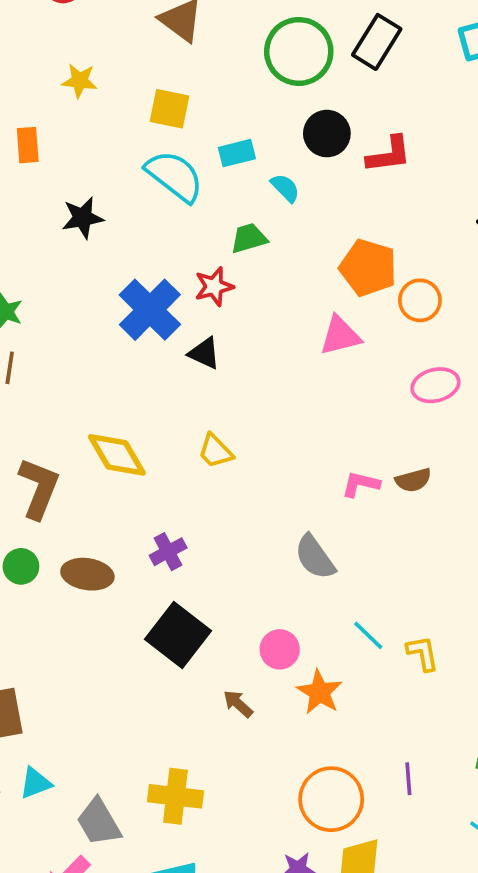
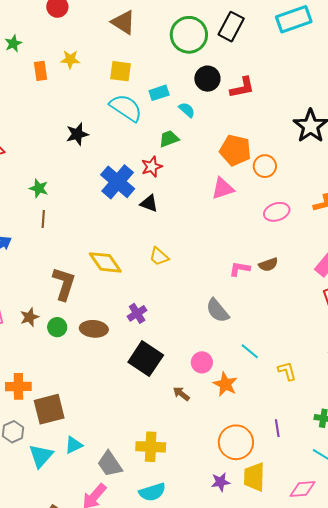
orange rectangle: (28, 145) -> (41, 71), moved
yellow L-shape: (423, 653) -> (287, 371), moved

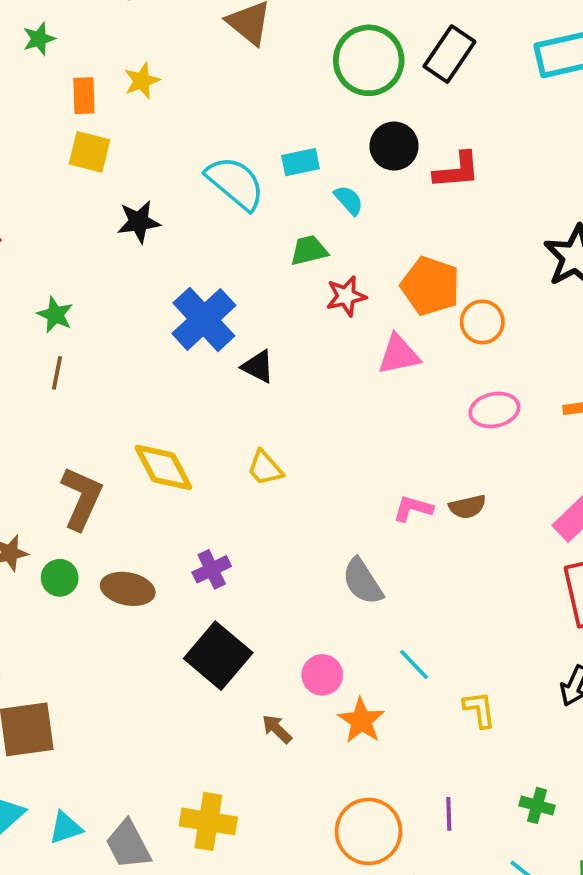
yellow star: (70, 59) -> (142, 81), turned -30
yellow square: (120, 71) -> (90, 152), moved
red star: (152, 167) -> (346, 296), moved
cyan triangle: (74, 445) -> (66, 828), moved

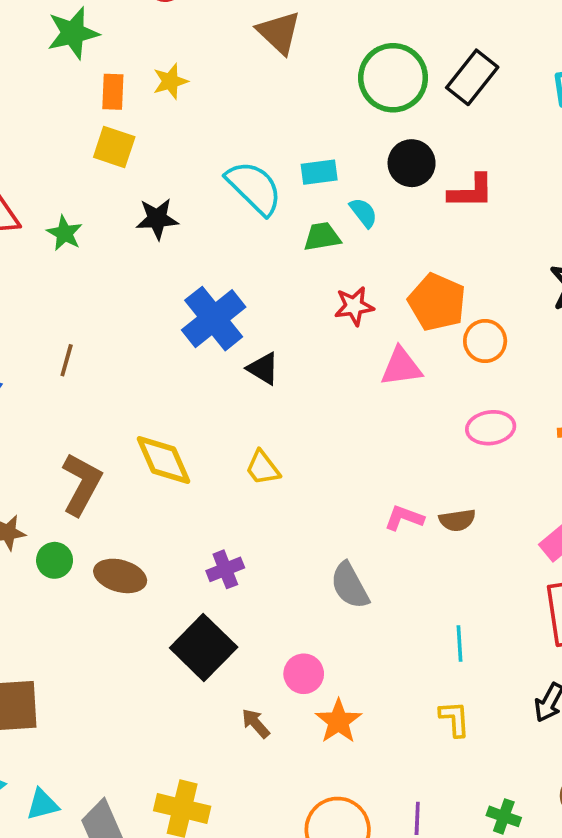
green star: (39, 39) -> (73, 33), size x1.6
green trapezoid: (309, 250) -> (322, 237), moved
green star: (55, 315) -> (65, 233), moved
purple cross: (212, 569) -> (225, 569), moved
cyan line: (414, 665) -> (460, 644), moved, turned 36

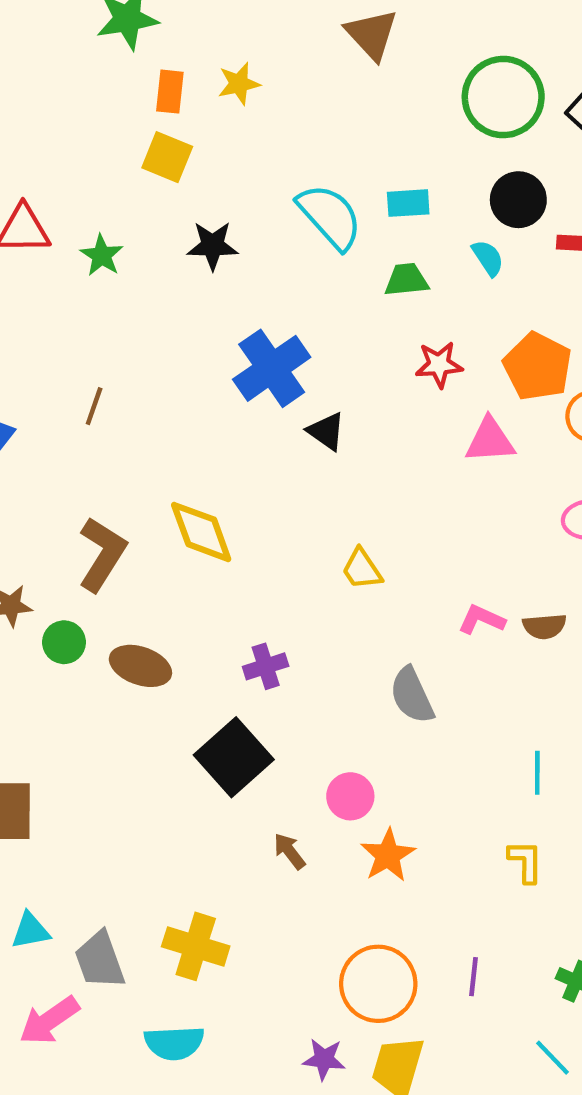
cyan semicircle: (363, 213) -> (488, 258), moved
yellow trapezoid: (263, 468) -> (362, 569), moved

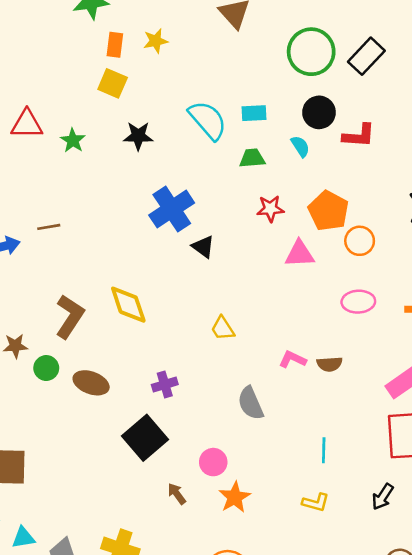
brown line: (94, 406) -> (49, 227), moved, turned 60
yellow L-shape: (526, 861) -> (316, 502), turned 104

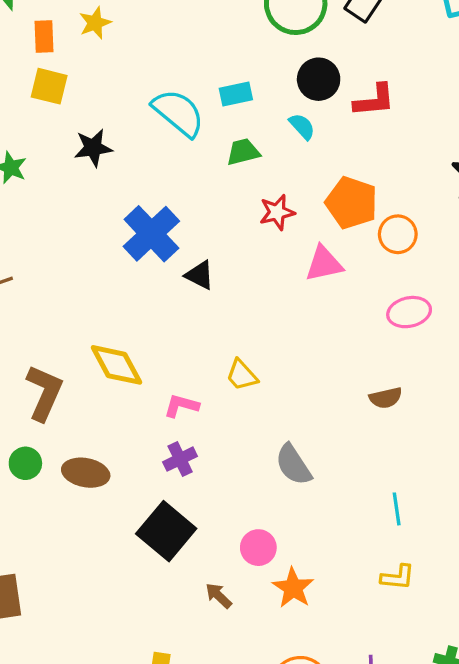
pink L-shape: (293, 359) -> (181, 406), moved

